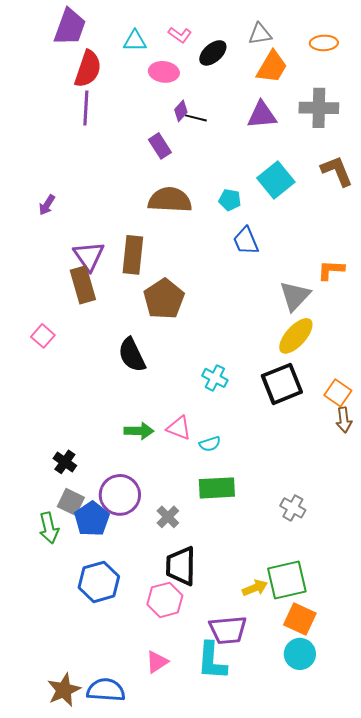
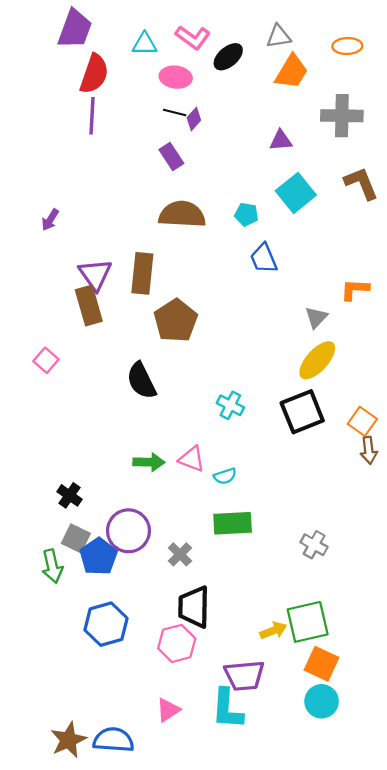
pink L-shape: (180, 35) -> (193, 37), size x1.4
purple triangle: (262, 115) -> (281, 140), moved, size x0.7
black line: (196, 118) -> (175, 113), moved
gray triangle: (295, 296) -> (316, 317), size x0.7

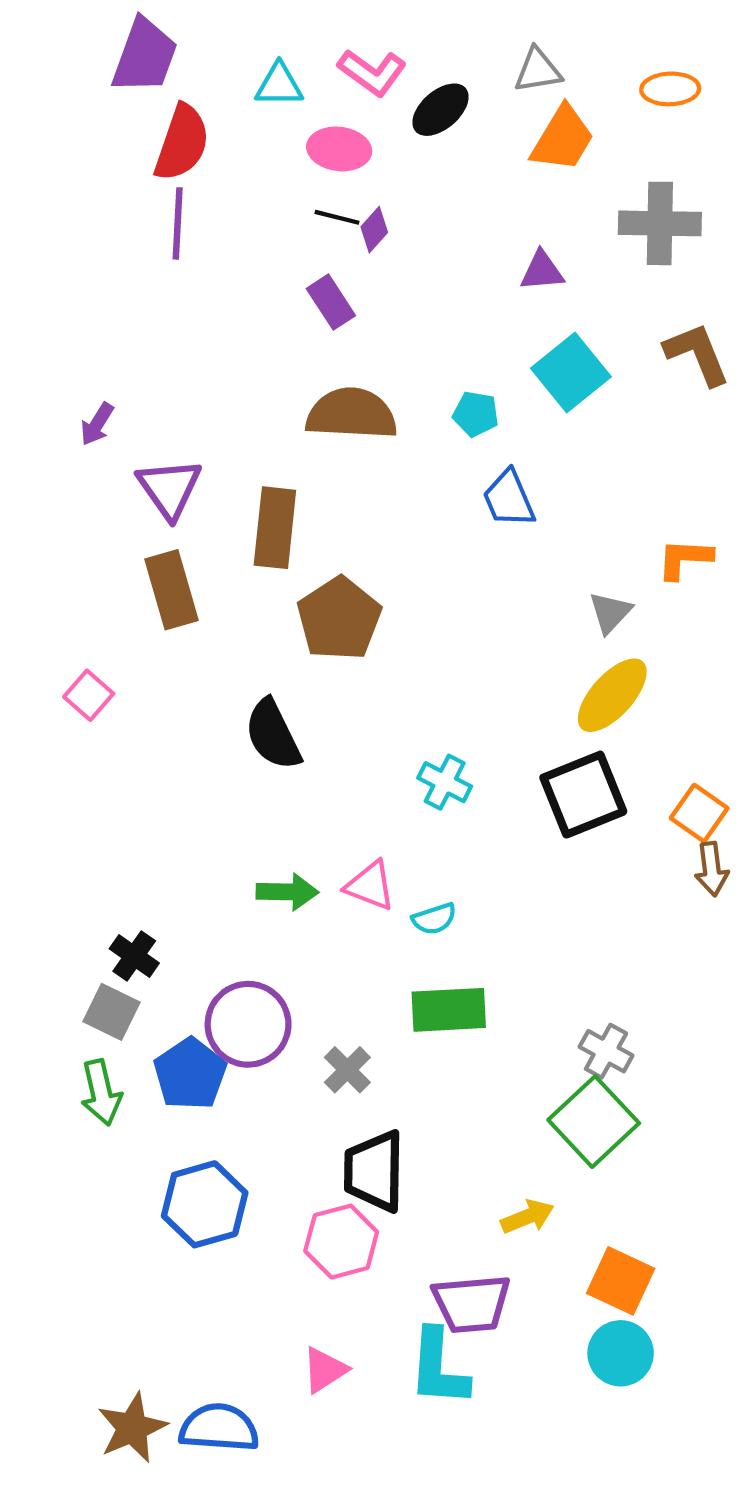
purple triangle: (95, 274) -> (169, 488), moved
gray square: (76, 538) -> (111, 1012), moved
green square: (308, 622) -> (594, 1122), moved, turned -30

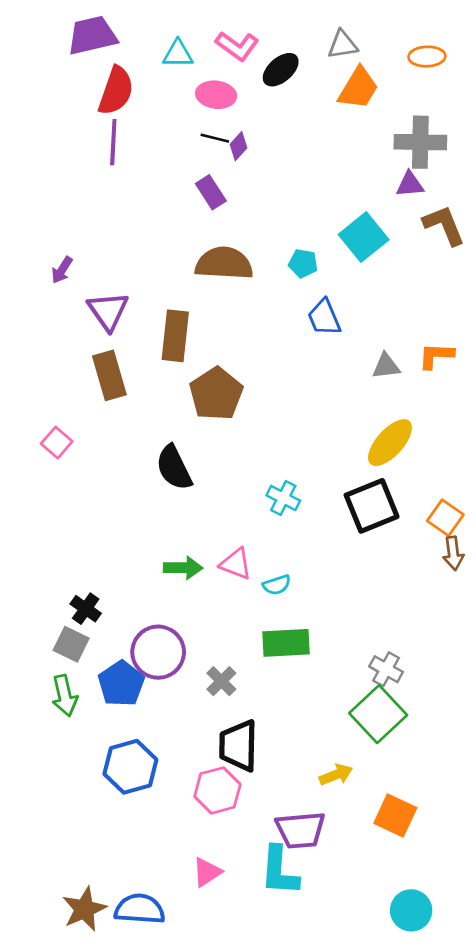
purple trapezoid: (145, 56) -> (92, 35), turned -123
purple triangle: (542, 271) -> (410, 184), moved
gray triangle: (610, 612) -> (386, 366), moved, turned 40
cyan circle: (621, 1353) -> (411, 910), moved

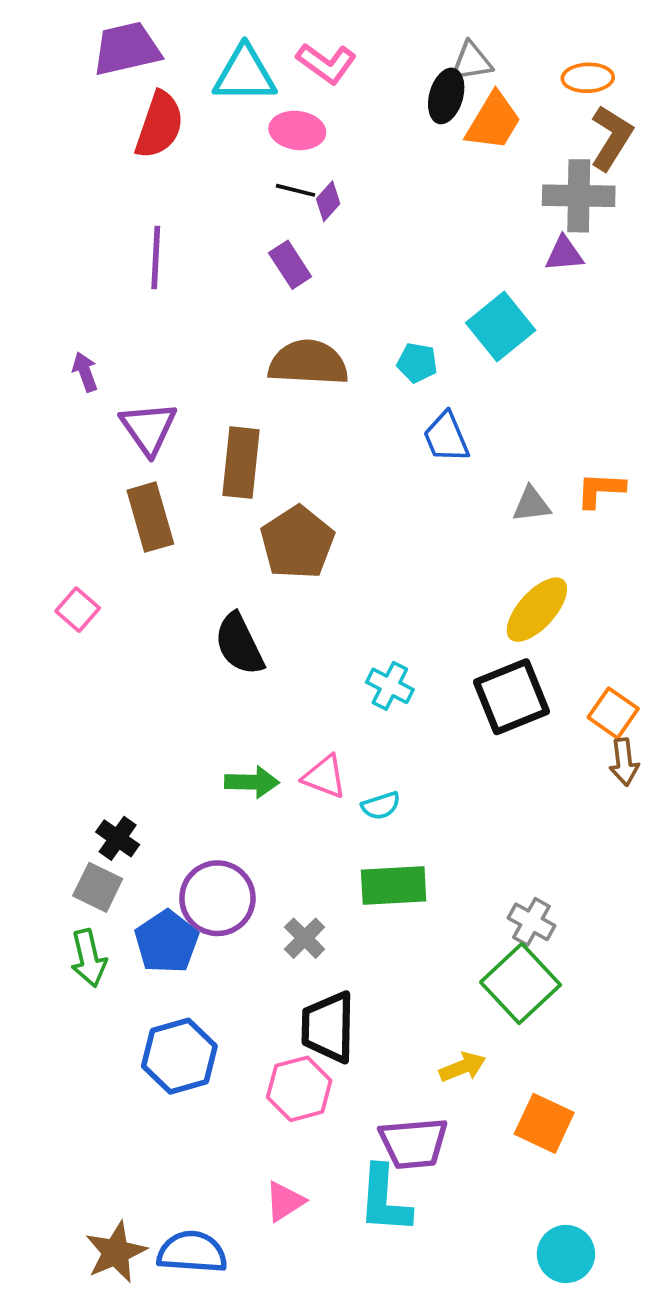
cyan triangle: (178, 54) -> (245, 74), size x1.5
black ellipse: (281, 70) -> (446, 96), moved, turned -33
purple line: (113, 142) -> (156, 257), moved
brown L-shape: (444, 225) -> (611, 138), moved, turned 54
purple arrow: (62, 270) -> (85, 372), turned 128

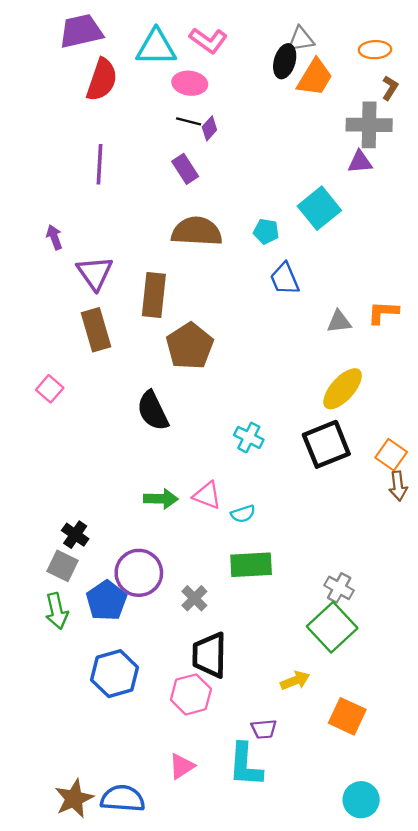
brown L-shape: (611, 138) -> (390, 88), size x0.6
purple trapezoid: (413, 1143) -> (264, 729), size x0.6

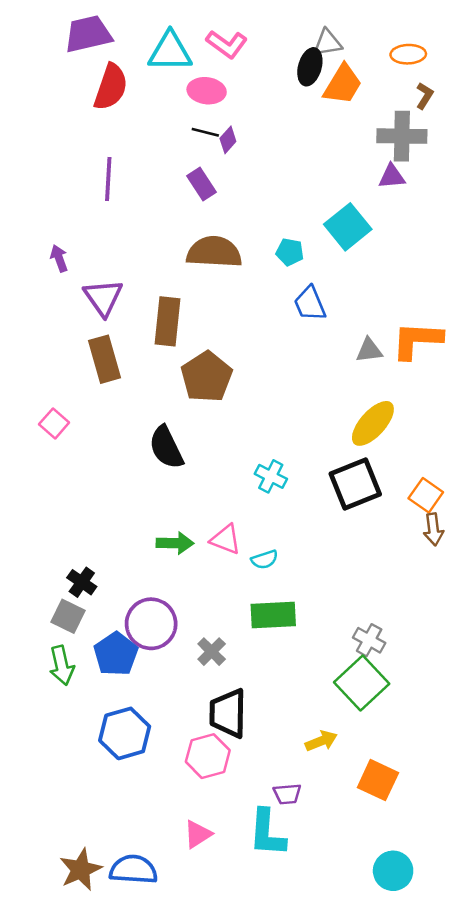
orange L-shape: (383, 312) -> (417, 340), size x1.5

